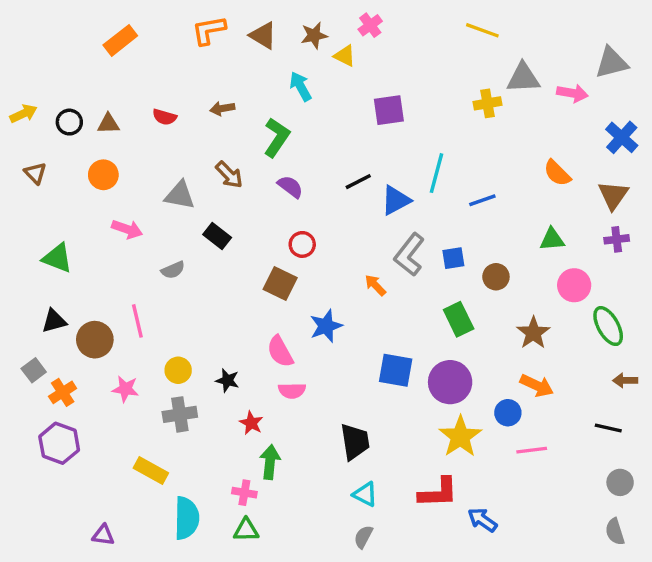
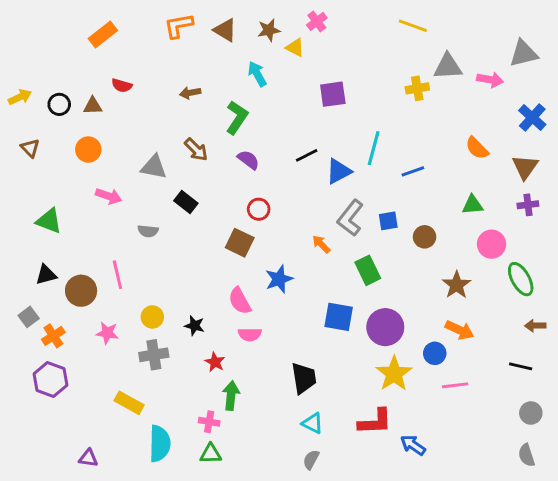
red semicircle: (165, 117) -> (122, 85), moved
gray semicircle: (173, 270) -> (148, 231), turned 30
green rectangle: (459, 319) -> (368, 270), moved

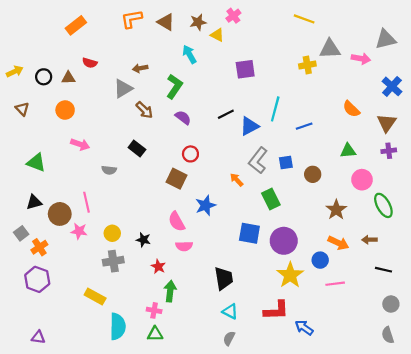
gray triangle: (154, 167) -> (123, 89), moved, turned -42
brown arrow: (535, 326) -> (369, 240), moved
pink star: (107, 333) -> (79, 231), moved
purple triangle: (88, 458) -> (38, 337), moved

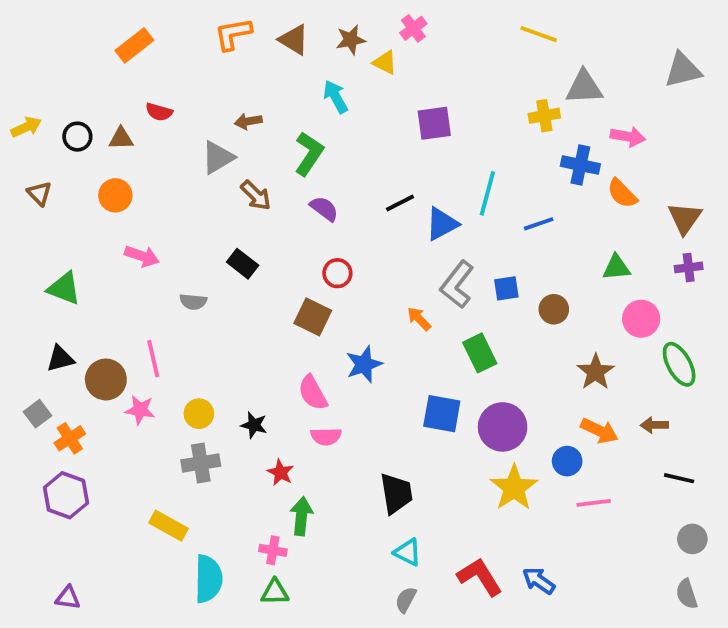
pink arrow: (361, 59) -> (628, 137), moved
blue cross: (392, 86) -> (580, 165), moved, turned -30
red L-shape: (276, 310) -> (480, 577), moved, turned -120

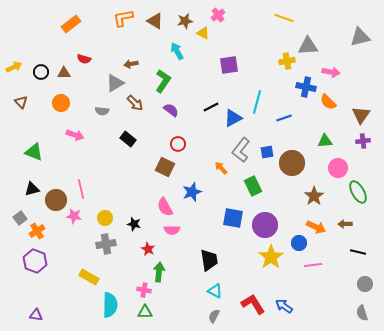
gray semicircle: (193, 302) -> (102, 111), moved
brown circle: (554, 309) -> (292, 163), size x1.6

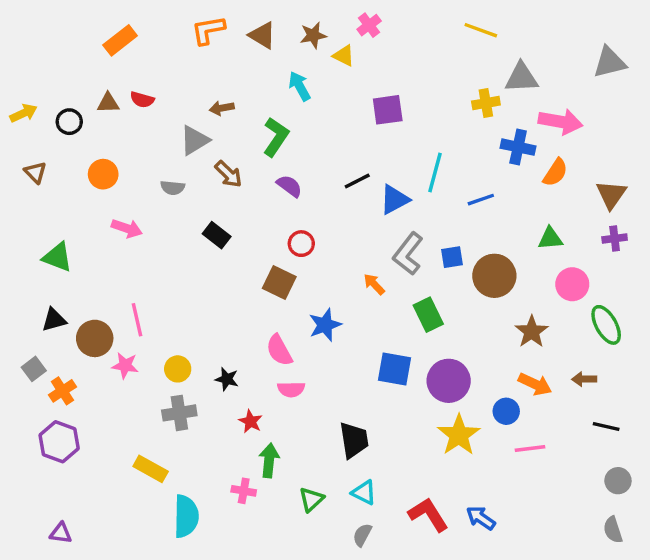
pink arrow: (331, 72) -> (560, 122), size x1.4
brown triangle: (64, 73) -> (108, 103), moved
orange semicircle: (328, 102) -> (555, 172), turned -102
green triangle: (145, 312) -> (311, 499), moved, turned -42

